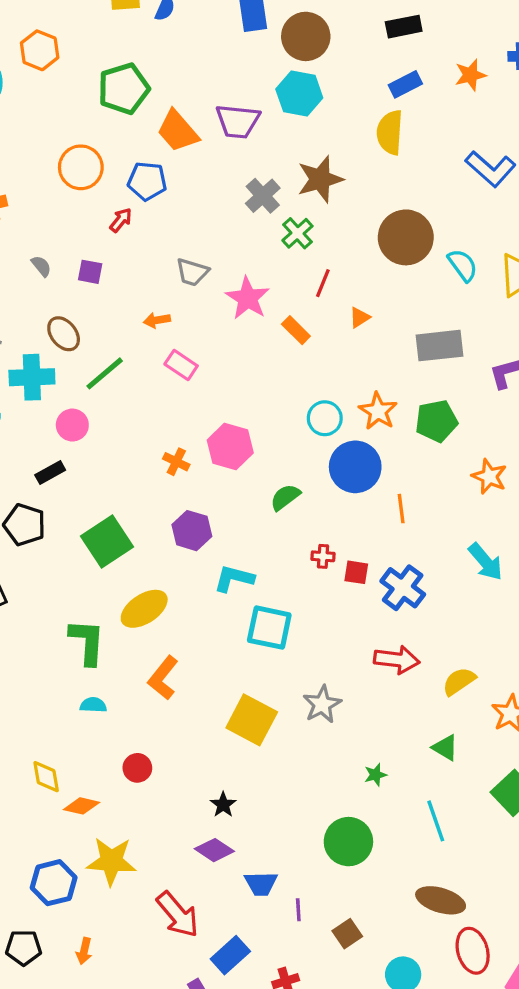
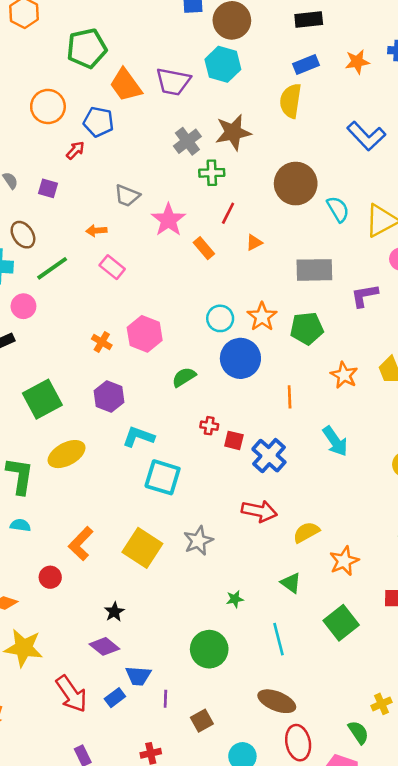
green cross: (297, 233) -> (212, 173), turned 35
orange line: (401, 509) -> (290, 397), moved
orange L-shape: (163, 678) -> (81, 544), moved
blue rectangle: (230, 955) -> (115, 698), moved, size x0.7

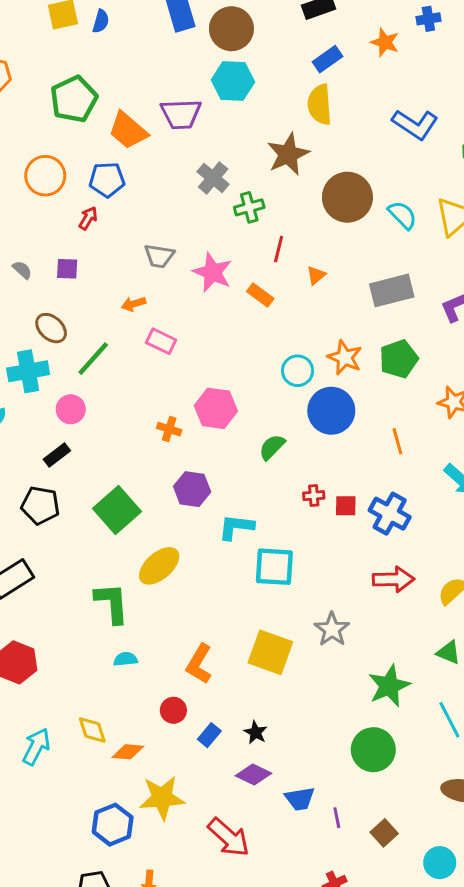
orange star: (357, 62) -> (385, 42), turned -30
brown star: (233, 132) -> (288, 154), moved
green star: (235, 599) -> (389, 686), size x2.0
blue rectangle: (115, 698) -> (209, 735), moved

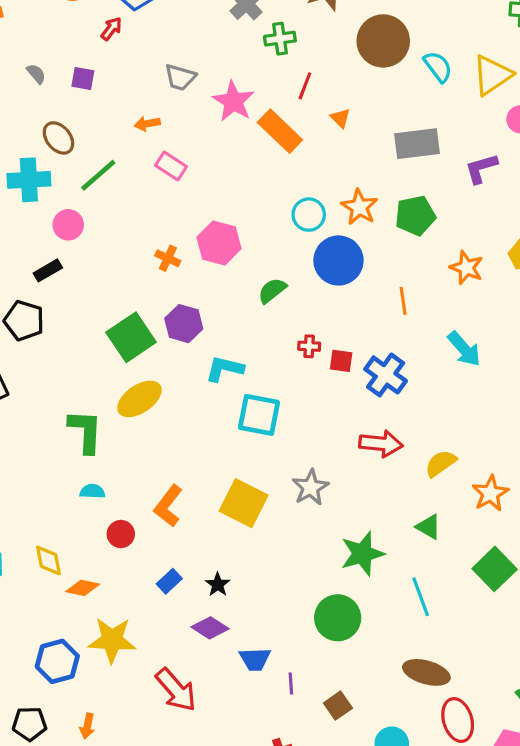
orange triangle: (316, 275) -> (340, 118), turned -42
orange rectangle: (260, 295) -> (280, 131), size x1.6
green square: (117, 510) -> (131, 337), moved
red circle: (173, 710) -> (121, 534), moved

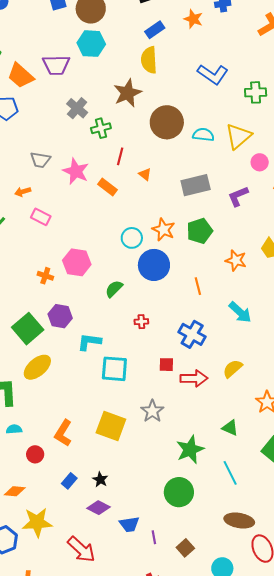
cyan semicircle: (438, 67) -> (203, 135), turned -40
orange rectangle: (280, 131) -> (108, 187), size x0.7
red square: (341, 361) -> (166, 365), moved
yellow semicircle: (441, 463) -> (233, 369), moved

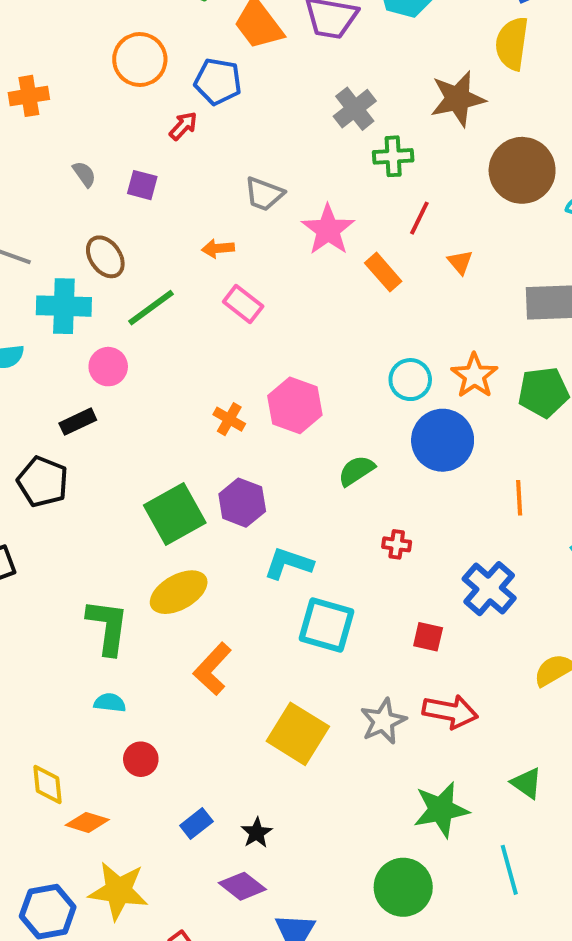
red arrow: (194, 378) -> (450, 712), moved
orange L-shape: (63, 433) -> (212, 669), moved

